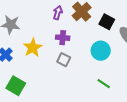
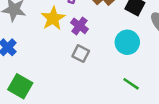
purple cross: (63, 38) -> (79, 26), turned 32
yellow star: (33, 48) -> (53, 18), moved

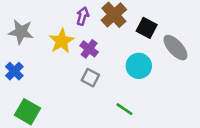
green line: (131, 84) -> (124, 109), moved

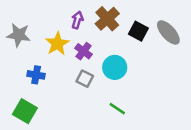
gray ellipse: (175, 48) -> (168, 32), moved
cyan circle: (139, 66) -> (115, 67), moved
blue cross: (14, 71) -> (36, 75), moved, turned -35

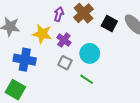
yellow star: (57, 44) -> (42, 34), turned -30
blue cross: (36, 75) -> (25, 60), size x1.5
green line: (117, 109) -> (87, 79), moved

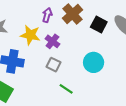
cyan circle: (90, 53) -> (94, 62), moved
green line: (87, 79) -> (66, 89), moved

